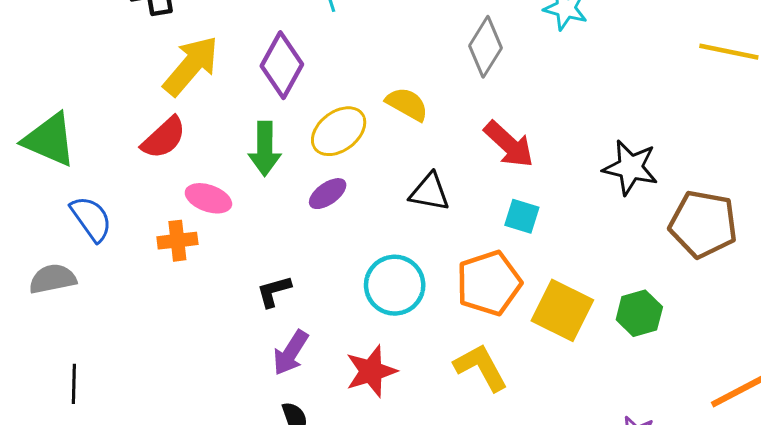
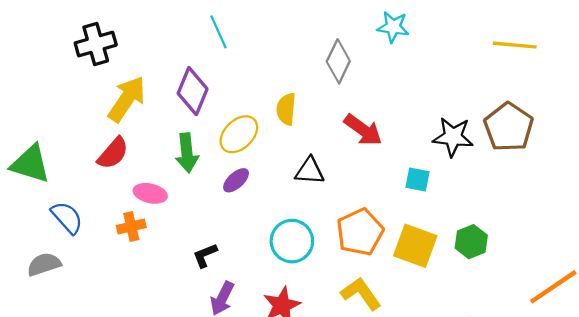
yellow semicircle: (407, 104) -> (286, 109), turned -108
cyan square: (522, 216) -> (417, 180), moved
brown pentagon: (703, 224) -> (509, 127), moved, turned 30

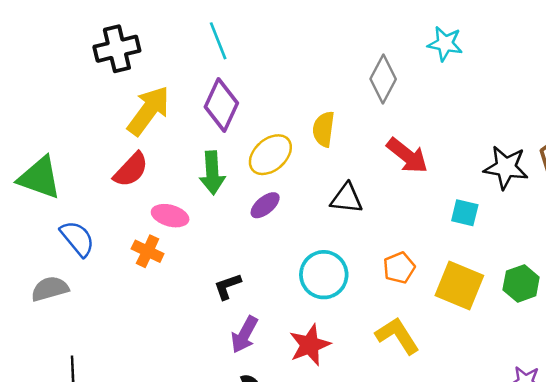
cyan line: (219, 32) -> (218, 41), moved
orange cross: (131, 227) -> (148, 251), turned 36
orange pentagon: (360, 232) -> (399, 268), size x0.6

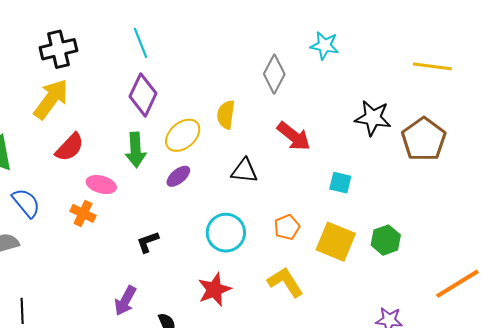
yellow arrow: (149, 111) -> (51, 99), moved
black star: (506, 167) -> (373, 118), moved
purple arrow: (244, 335) -> (125, 301), moved

